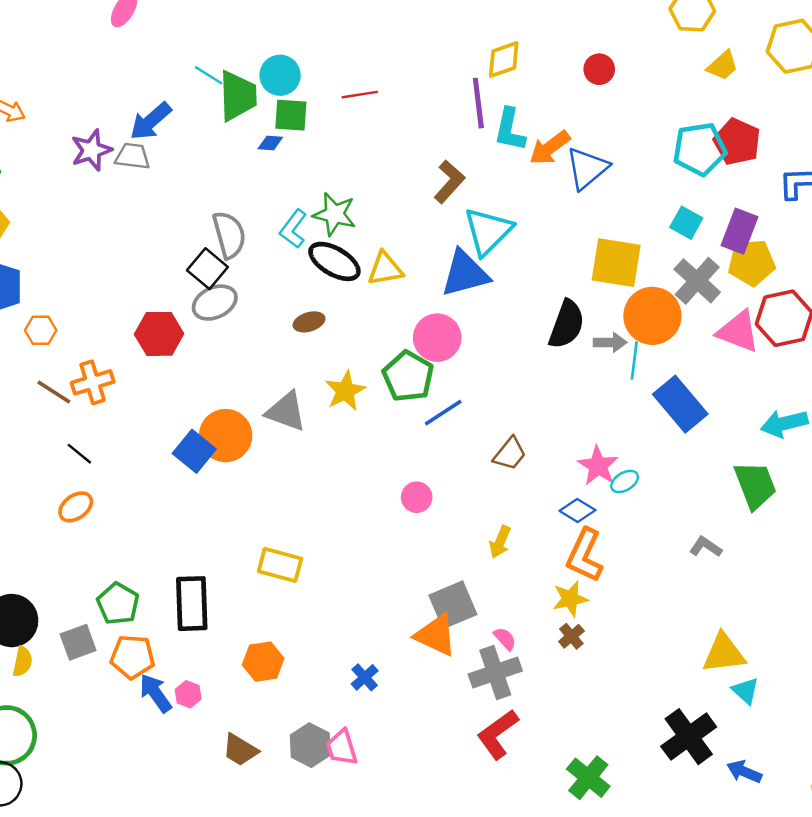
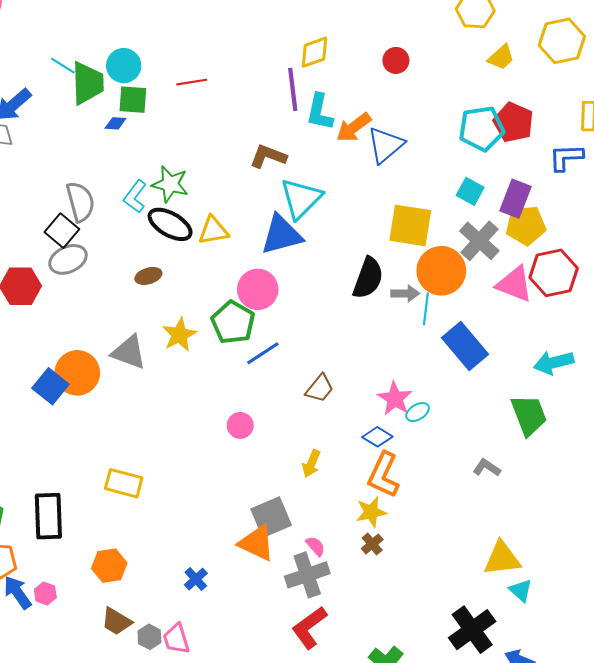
brown L-shape: (449, 182) -> (268, 156), turned -111
gray hexagon: (310, 745) -> (149, 637), size x0.7
brown trapezoid: (240, 750) -> (116, 621), moved

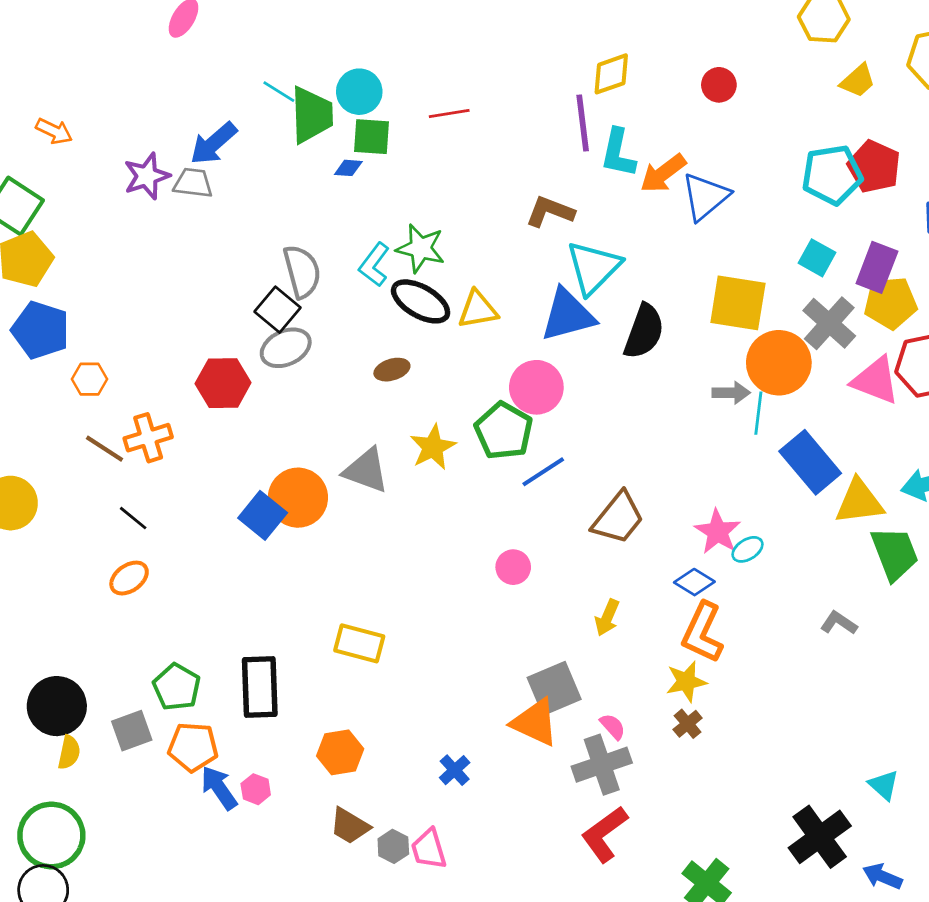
black semicircle: (368, 278) -> (644, 331), moved
brown trapezoid: (320, 388) -> (618, 518), size x1.4
yellow triangle: (502, 558) -> (859, 502), moved

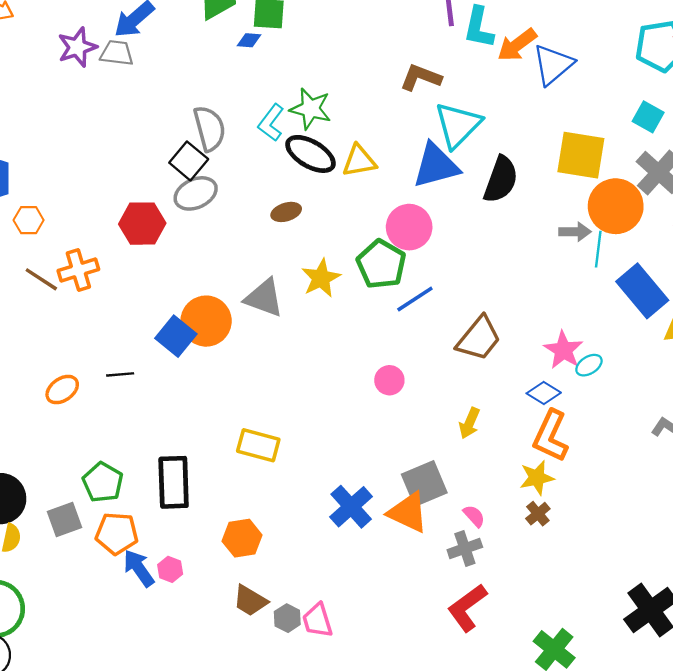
black line: (133, 518) -> (120, 374), moved, turned -44
gray cross: (602, 765) -> (465, 548), size x0.7
blue cross: (455, 770) -> (351, 507), moved, size x1.6

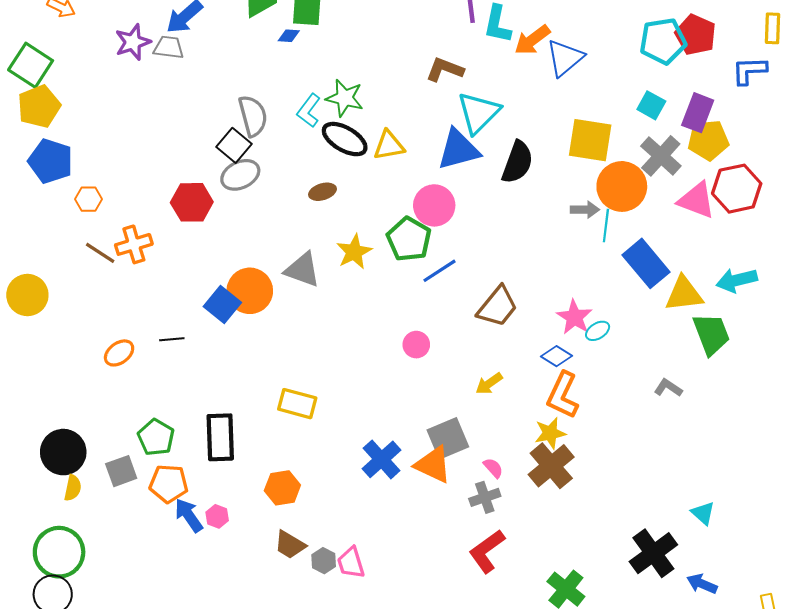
yellow arrow: (469, 423) -> (489, 384), turned 32
brown cross: (538, 514) -> (551, 466), size x2.0

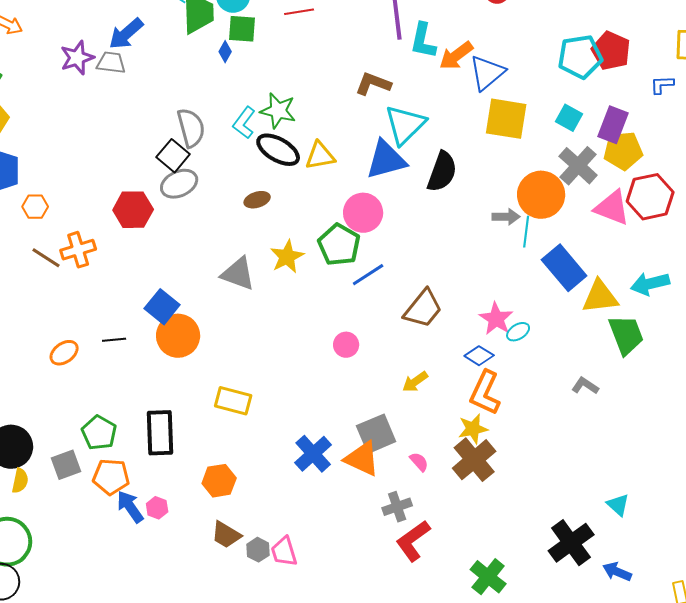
blue diamond: (289, 36) -> (225, 52), turned -65
blue L-shape: (749, 71) -> (662, 85), size x0.7
yellow square: (590, 140) -> (506, 119), moved
orange circle: (250, 291) -> (178, 336), moved
gray cross: (485, 497) -> (397, 507), moved

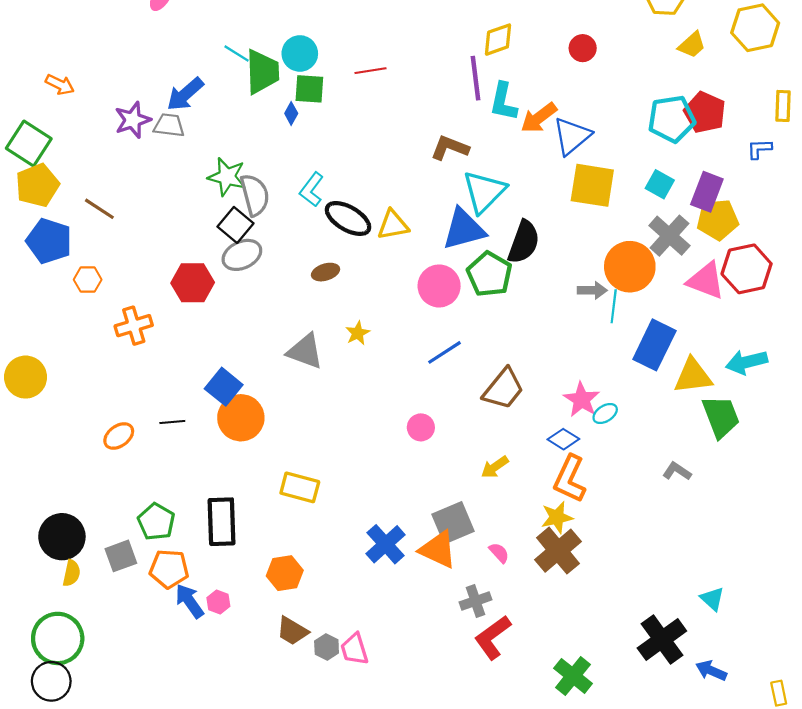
green star: (278, 111) -> (227, 177), moved
green pentagon: (339, 245) -> (489, 274), moved
yellow star: (287, 257) -> (358, 333), size x0.7
brown line: (46, 258) -> (99, 209), moved
blue rectangle: (564, 268) -> (654, 345), turned 66

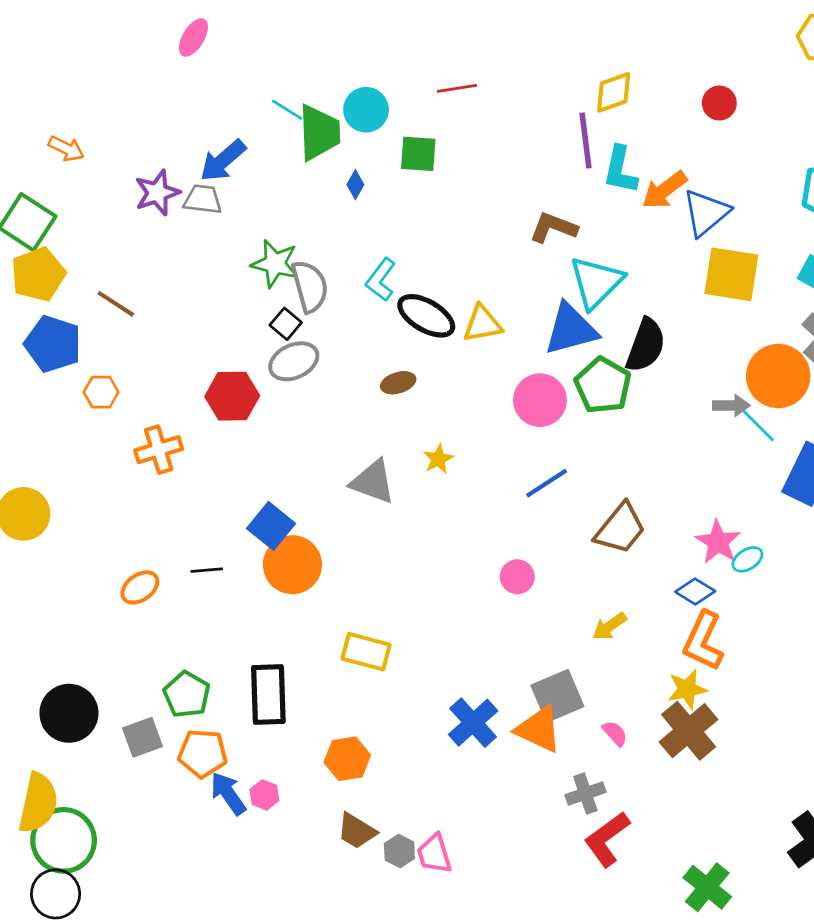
red line: (371, 71) -> (457, 88), moved
green square: (309, 89) -> (418, 154), moved
black square: (236, 225) -> (286, 324), size x0.7
cyan line: (614, 306) -> (758, 426), turned -52
yellow semicircle: (72, 573) -> (38, 803), moved, size x1.8

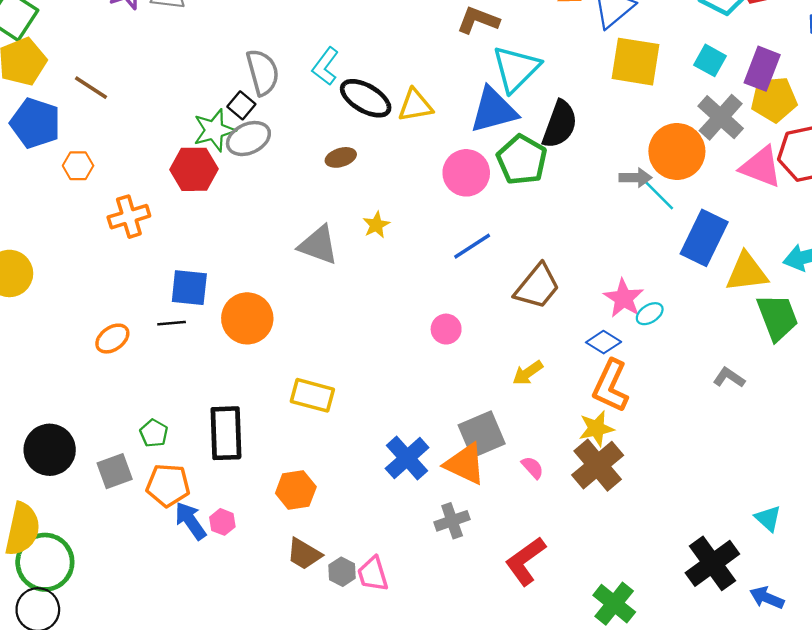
green star: (275, 264) -> (214, 130), moved, turned -30
blue square: (271, 526) -> (189, 288), moved, turned -33
green pentagon: (187, 695) -> (154, 433), size x0.7
gray cross: (585, 794) -> (452, 521), moved

